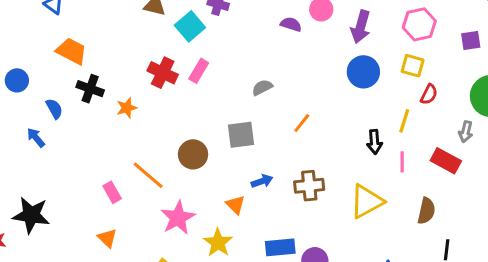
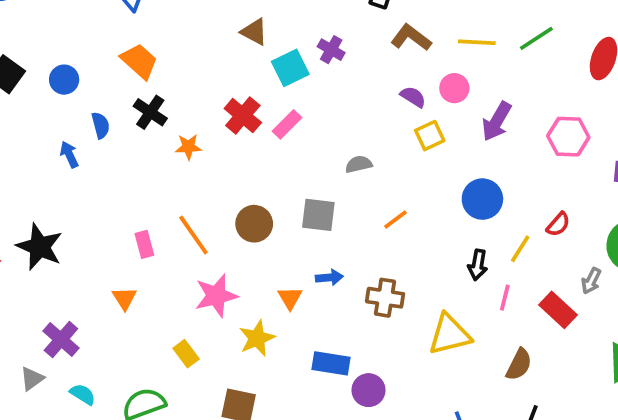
yellow square: (413, 66) -> (430, 136), moved, turned 35
blue circle: (363, 72) -> (482, 199), moved

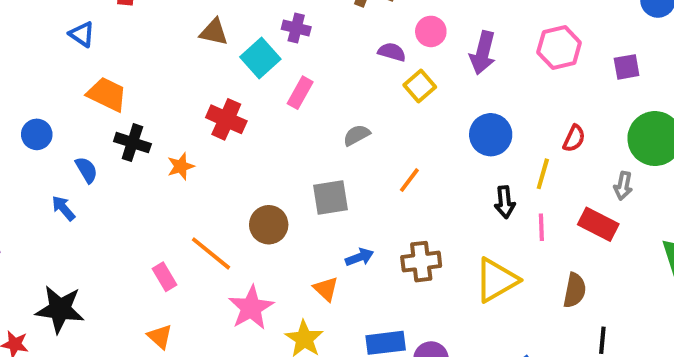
pink rectangle: (287, 124) -> (300, 93), moved

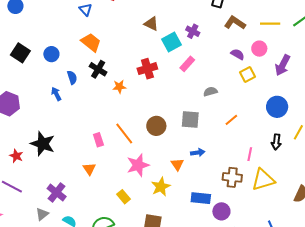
red cross: (226, 119) -> (147, 69), turned 36
pink line: (541, 227) -> (250, 154), moved
brown cross: (421, 262) -> (232, 177), moved

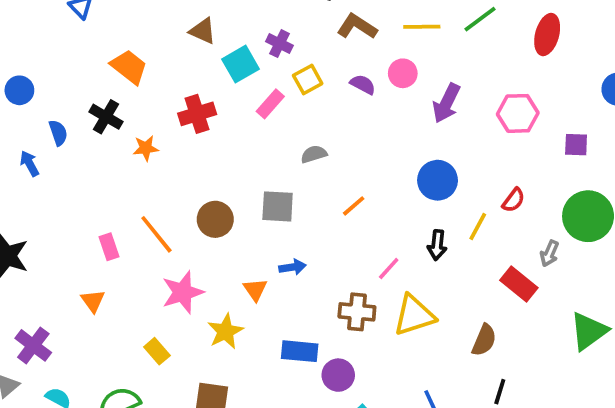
orange trapezoid: (91, 42) -> (129, 67), moved
yellow square: (247, 74) -> (308, 79), moved
pink line: (250, 154) -> (389, 268), turned 32

